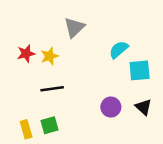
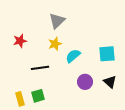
cyan semicircle: (119, 50) -> (73, 56), moved
yellow star: (50, 56) -> (55, 44), moved

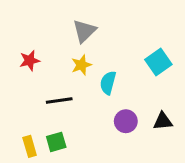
cyan square: (107, 54) -> (158, 62), moved, turned -30
cyan semicircle: (73, 56) -> (108, 83), turned -35
black triangle: (110, 82) -> (163, 121), turned -48

